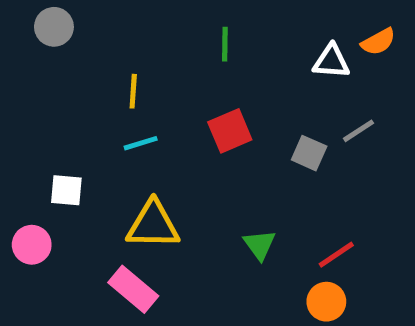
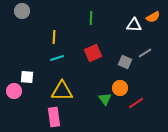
pink circle: (32, 245) -> (14, 91), moved
pink rectangle: (133, 289) -> (54, 117), turned 42
orange circle: (326, 302) -> (120, 88), moved

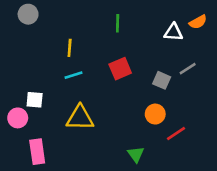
green triangle: (105, 99) -> (136, 154), moved
pink rectangle: (54, 117) -> (37, 152), moved

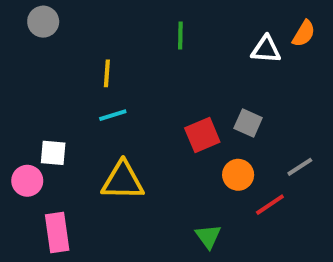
orange semicircle: (198, 22) -> (304, 34), turned -30
red square: (120, 69) -> (202, 135), moved
gray line: (188, 69) -> (300, 167), moved

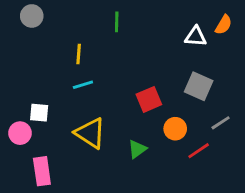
green line: (180, 36) -> (117, 22), moved
gray square: (248, 123) -> (199, 86), moved, size x1.4
yellow triangle: (123, 181) -> (90, 133), turned 32
green triangle: (208, 236) -> (137, 149), moved, turned 30

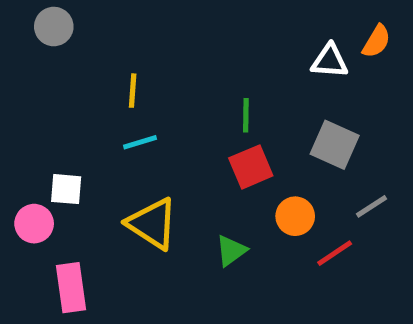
green line: (117, 22) -> (246, 115), moved

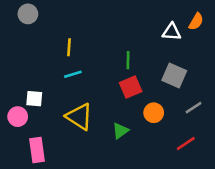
red line: (335, 253) -> (186, 144), moved

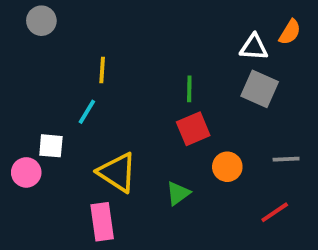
cyan line: (73, 74) -> (87, 112), moved, turned -42
gray square: (174, 76) -> (260, 89), moved
gray line: (193, 108) -> (286, 159), turned 30
pink rectangle: (37, 150) -> (102, 222), moved

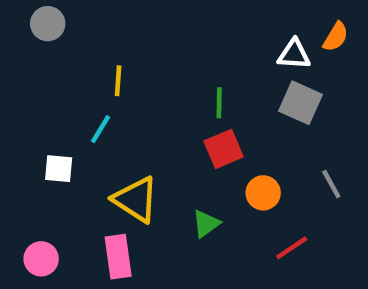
gray line: (286, 159) -> (331, 184), turned 64
pink circle: (26, 172) -> (41, 259), moved
red line: (275, 212) -> (292, 248), moved

